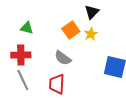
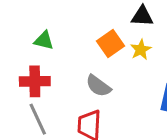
black triangle: (92, 12) -> (142, 16), turned 49

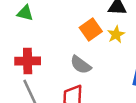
green triangle: (44, 40) -> (25, 13), moved

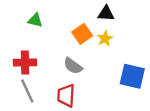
green triangle: (25, 13) -> (35, 20), moved

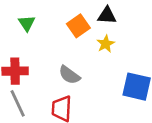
green triangle: (35, 20) -> (27, 23), turned 42
orange square: (82, 34) -> (78, 26), moved

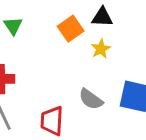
gray semicircle: (69, 75) -> (91, 99), moved

